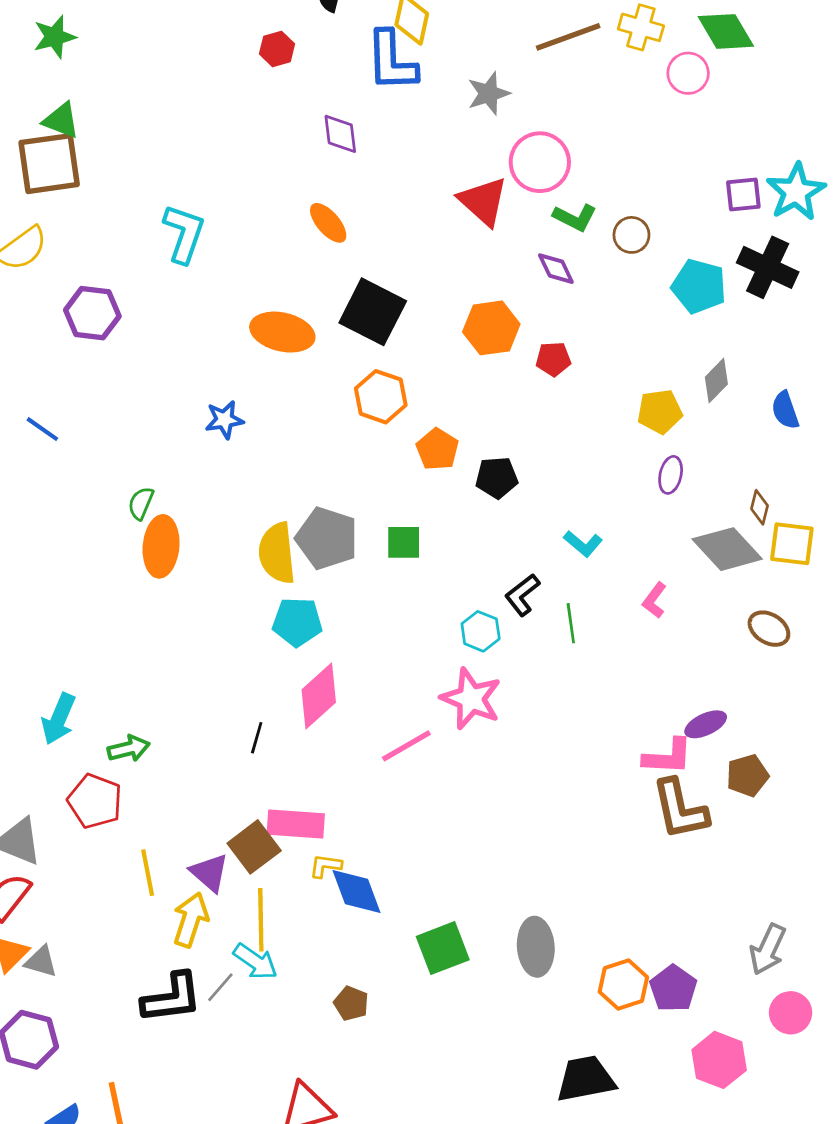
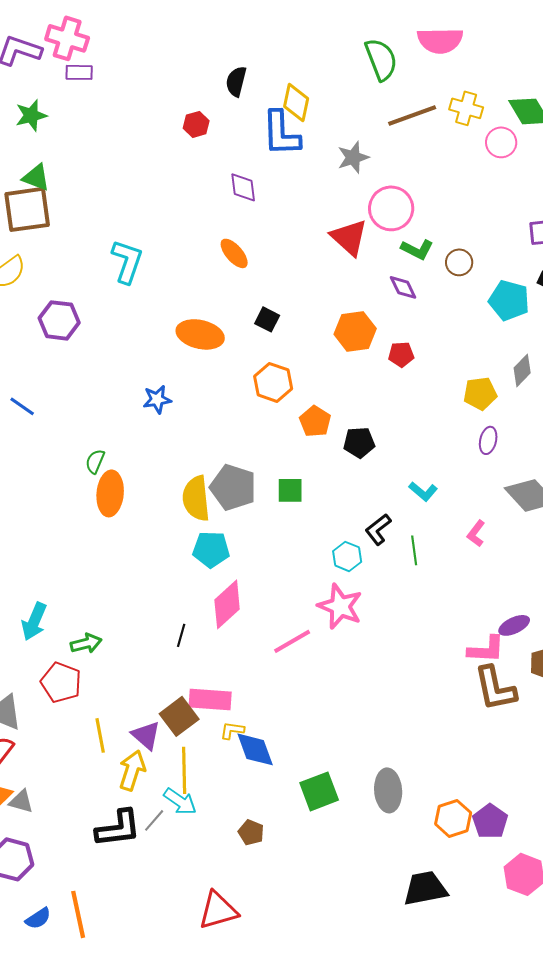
black square: (373, 312) -> (267, 319), size x0.5

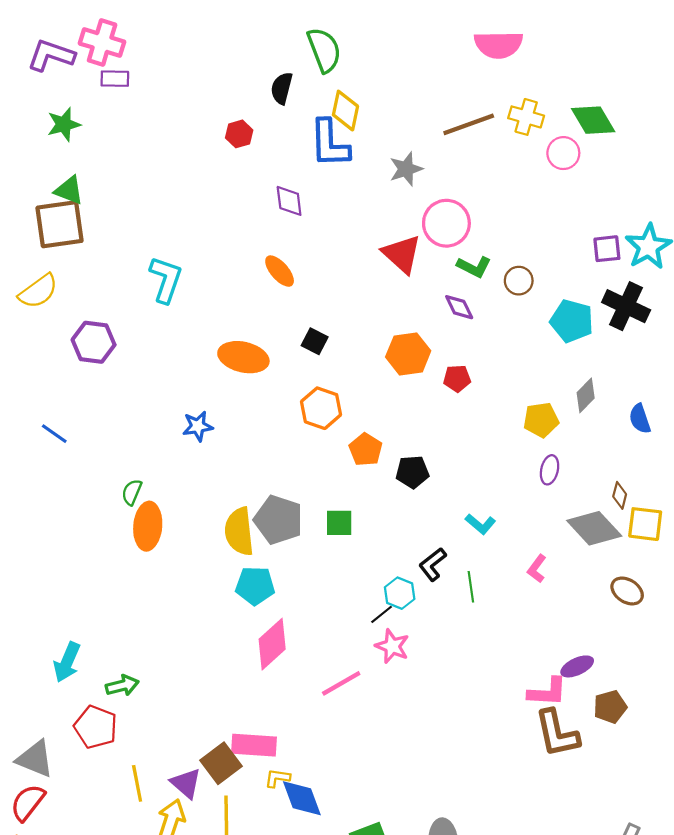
green semicircle: (381, 59) -> (324, 50), moved
pink star: (340, 606) -> (392, 646), size x0.7
black line: (181, 635) -> (382, 614), moved, turned 35

